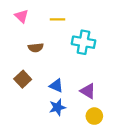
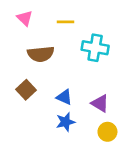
brown semicircle: (36, 48) -> (41, 54), size x1.5

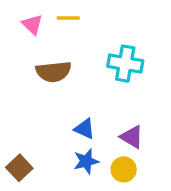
yellow line: (65, 22) -> (68, 18), moved
brown square: (26, 90) -> (19, 168), moved
yellow circle: (107, 132) -> (124, 169), moved

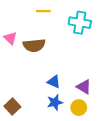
pink triangle: (32, 24) -> (10, 38), moved
cyan cross: (125, 64) -> (80, 23), moved

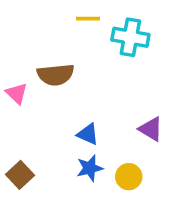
yellow line: (43, 11) -> (88, 19), moved
pink triangle: (10, 38) -> (17, 93), moved
purple triangle: (84, 87) -> (151, 129), moved

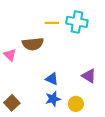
yellow line: (88, 19) -> (52, 23), moved

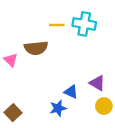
blue triangle: (52, 79) -> (71, 92), moved
yellow circle: (76, 104) -> (104, 106), moved

